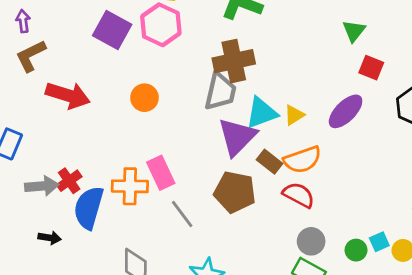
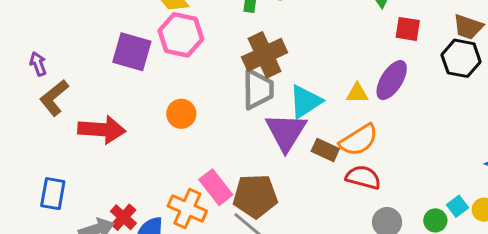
yellow triangle: (294, 115) -> (357, 93), moved, turned 45
orange cross: (130, 186) -> (187, 209), turned 36
brown pentagon: (235, 192) -> (255, 196), moved

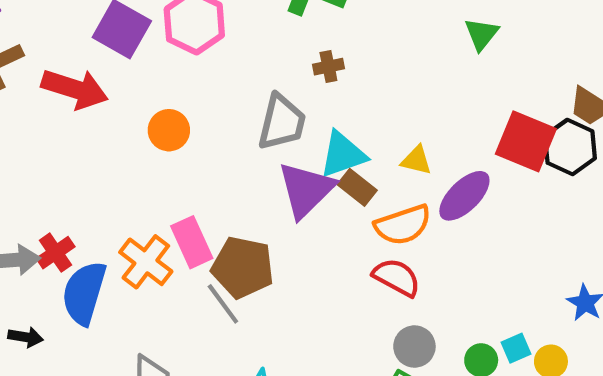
red square: (408, 29) -> (526, 141), moved, size x1.6
brown cross: (265, 55) -> (328, 67), moved, size x0.5
purple ellipse: (392, 80) -> (464, 196), moved
red arrow: (102, 130) -> (75, 89), moved
brown rectangle: (325, 150) -> (357, 187), moved

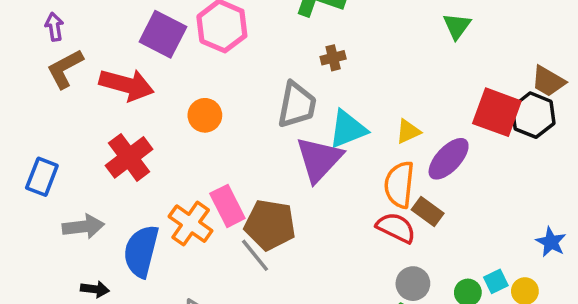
yellow triangle: (416, 160) -> (408, 131), turned -36
brown rectangle: (357, 187) -> (428, 212), moved
orange semicircle: (403, 225) -> (399, 185), turned 117
red cross: (55, 253) -> (129, 157), moved, size x1.5

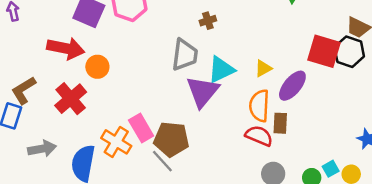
brown L-shape: (65, 69) -> (24, 90), moved
orange circle: (205, 115) -> (97, 67), moved
brown rectangle: (428, 212) -> (280, 123), turned 60

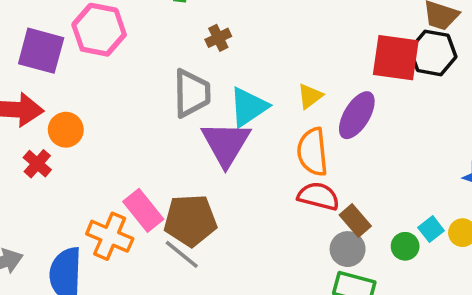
red cross: (71, 99) -> (37, 164), moved, size x0.6
brown rectangle: (280, 123) -> (355, 221), moved, turned -35

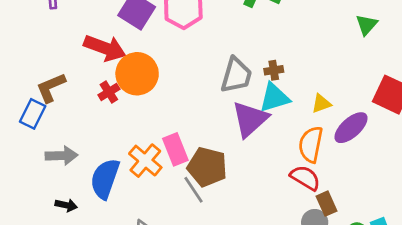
brown cross: (218, 38) -> (274, 70), moved
orange circle: (66, 130) -> (137, 74), size x1.6

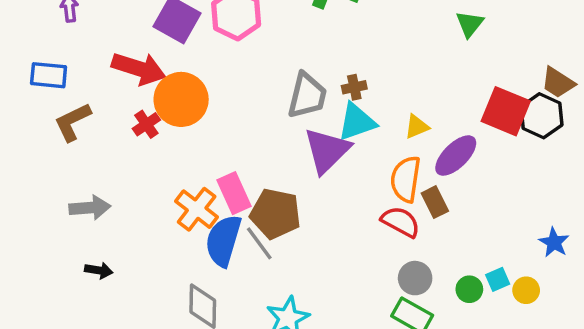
blue rectangle: (33, 114) -> (49, 75), moved, turned 72
blue semicircle: (105, 179) -> (223, 241), moved
brown rectangle: (327, 204) -> (435, 202), moved

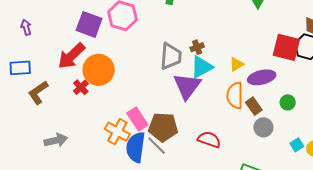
red arrow: (139, 69) -> (71, 56), turned 128
purple ellipse: (456, 156) -> (262, 77), turned 40
red semicircle: (401, 222) -> (209, 140), moved
gray circle: (415, 278) -> (263, 127), moved
green circle: (469, 289) -> (288, 102), moved

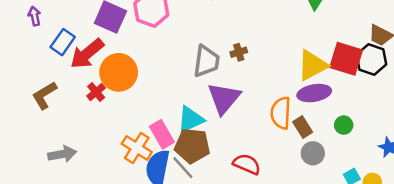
yellow triangle: (237, 64) -> (312, 65), moved, size x1.8
cyan triangle: (202, 67) -> (191, 119), moved
blue rectangle: (20, 68) -> (63, 42), moved, turned -55

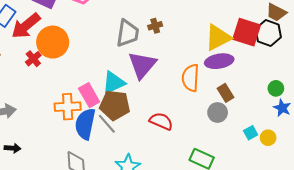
green circle: (344, 125) -> (276, 88), moved
brown rectangle: (303, 127) -> (226, 93), moved
orange cross: (137, 148) -> (68, 107), turned -35

